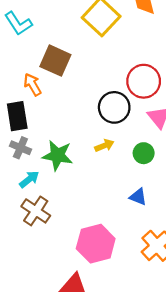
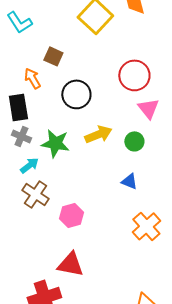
brown square: (55, 61) -> (53, 56), size x0.7
black circle: (114, 107) -> (76, 94), moved
yellow arrow: (104, 146) -> (98, 134), size x1.5
pink hexagon: (96, 244) -> (71, 215), moved, size x0.7

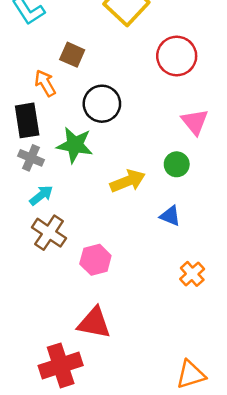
red circle: (134, 75) -> (177, 56), moved
yellow arrow: (98, 134) -> (128, 181), moved
green star: (55, 143) -> (75, 145), moved
orange cross: (146, 226) -> (192, 274), size x0.7

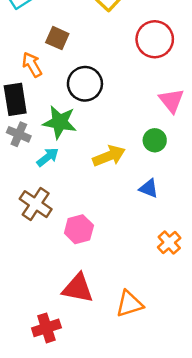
cyan arrow: (41, 195) -> (48, 157), moved
red cross: (61, 365) -> (46, 328), size x0.7
orange triangle: (191, 375) -> (129, 304), moved

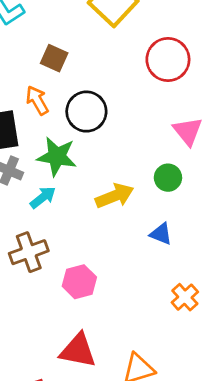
orange arrow: (32, 64) -> (37, 100), moved
brown cross: (36, 204) -> (29, 252), turned 36

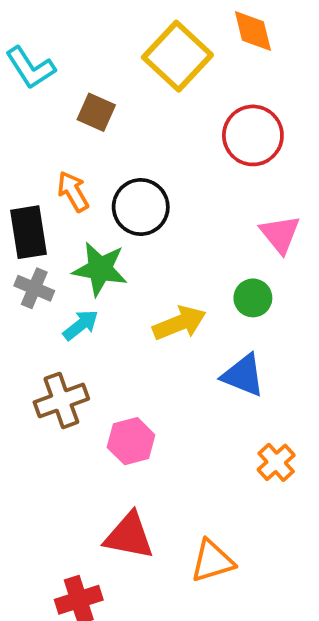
brown square: (54, 58) -> (96, 112), moved
blue triangle: (161, 234) -> (243, 375), size x1.4

